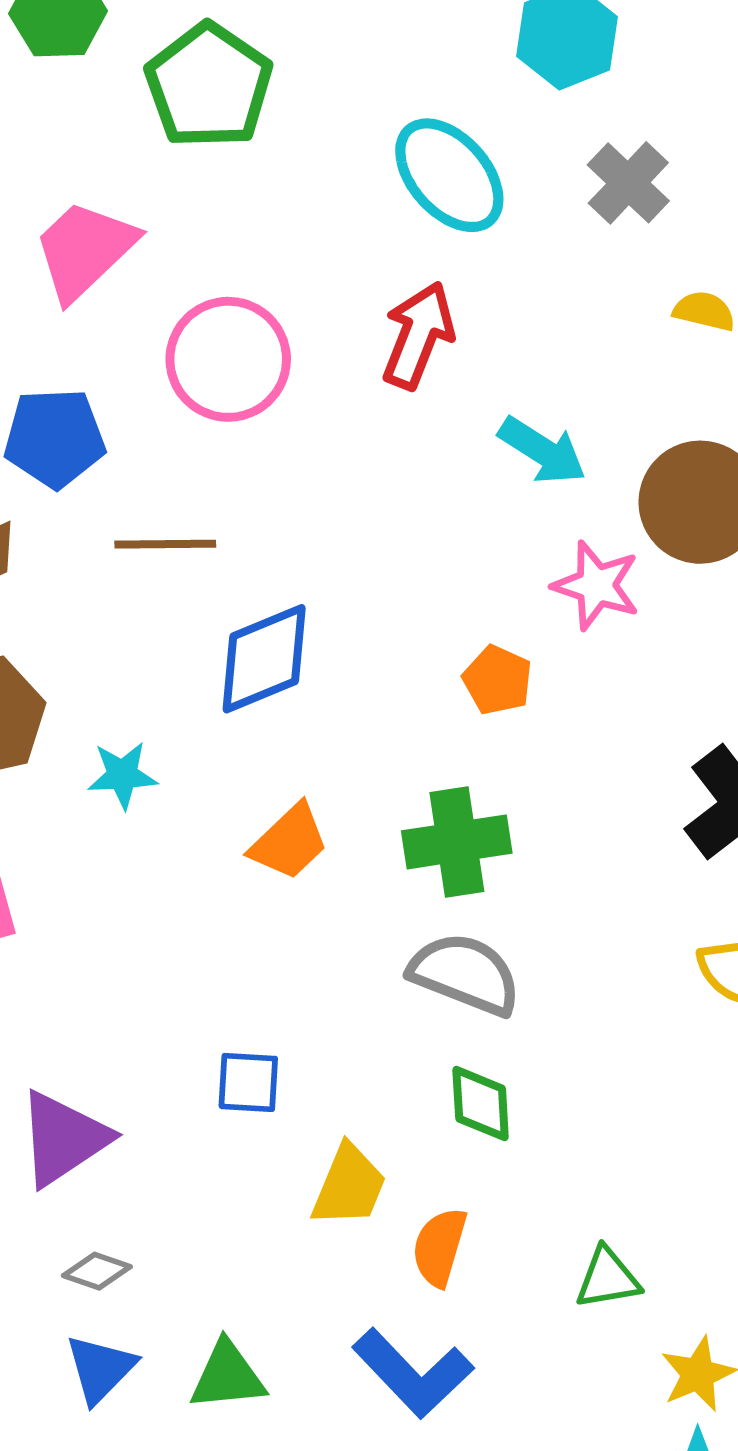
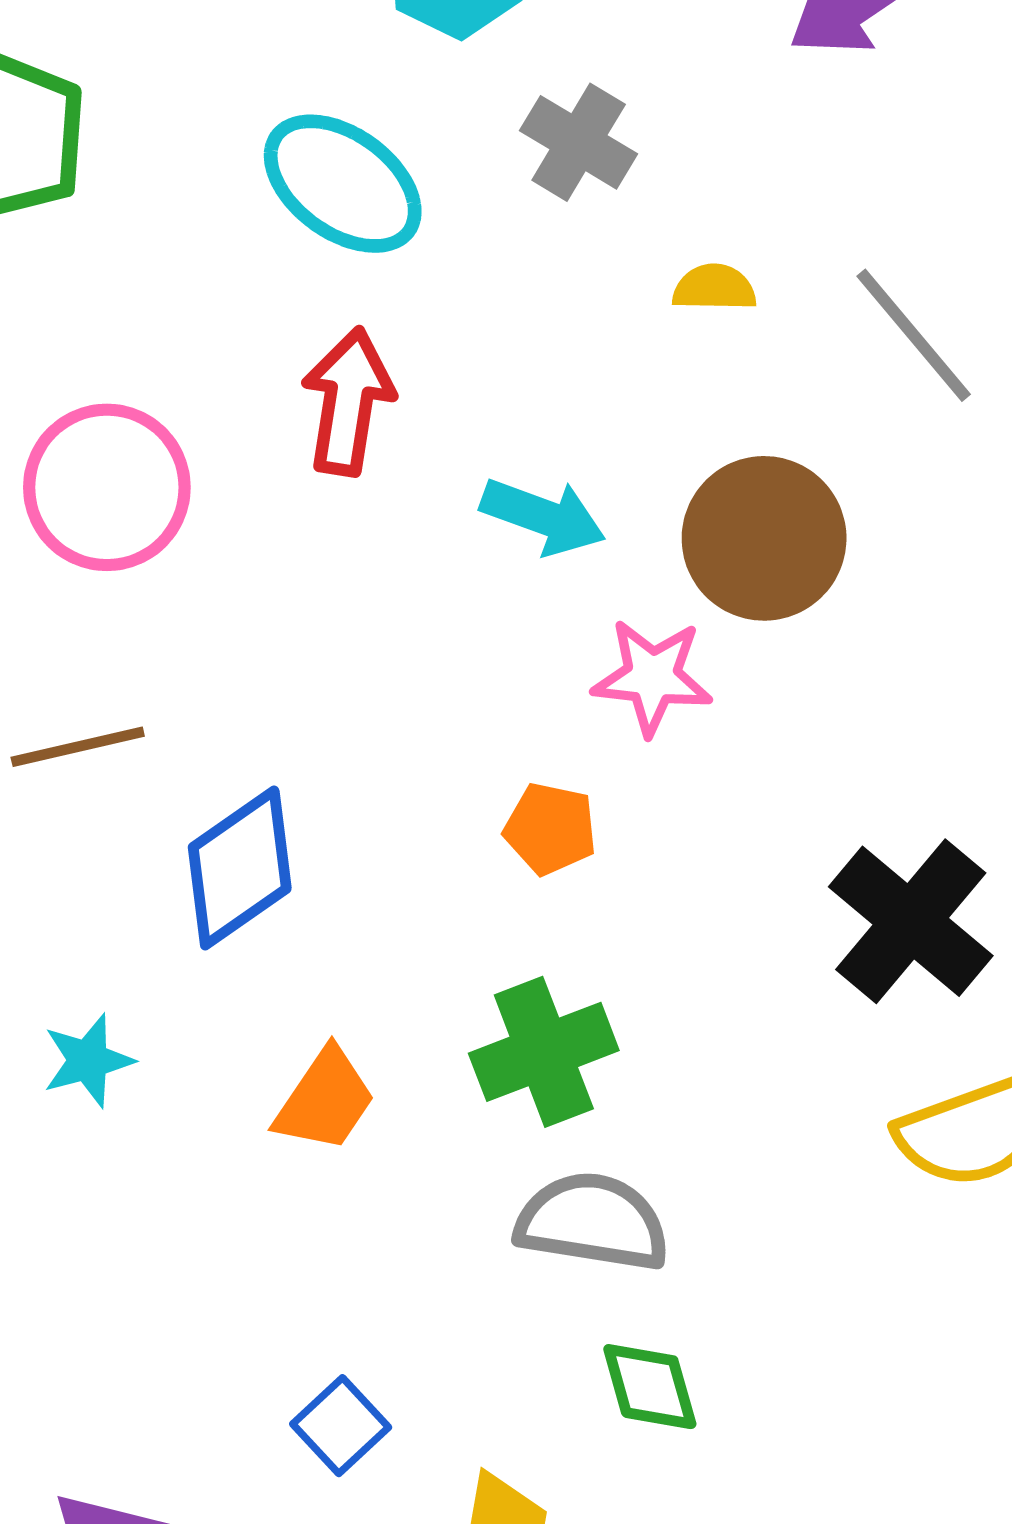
blue square: (248, 1082) -> (341, 1426), turned -34

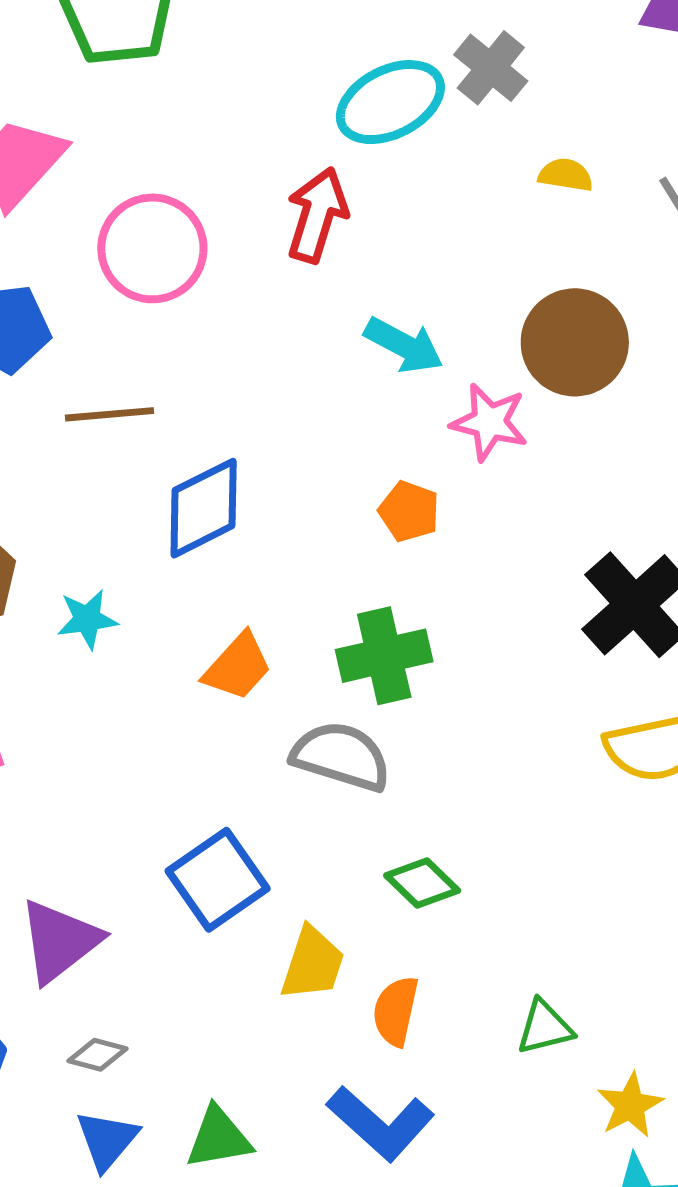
cyan ellipse: (343, 184) -> (390, 102), moved, turned -71
cyan arrow: (543, 516) -> (404, 345), moved
gray semicircle: (592, 1222) -> (341, 756), moved
green diamond: (650, 1387) -> (422, 883), turned -38
blue square: (341, 1426) -> (218, 880), size x1.6

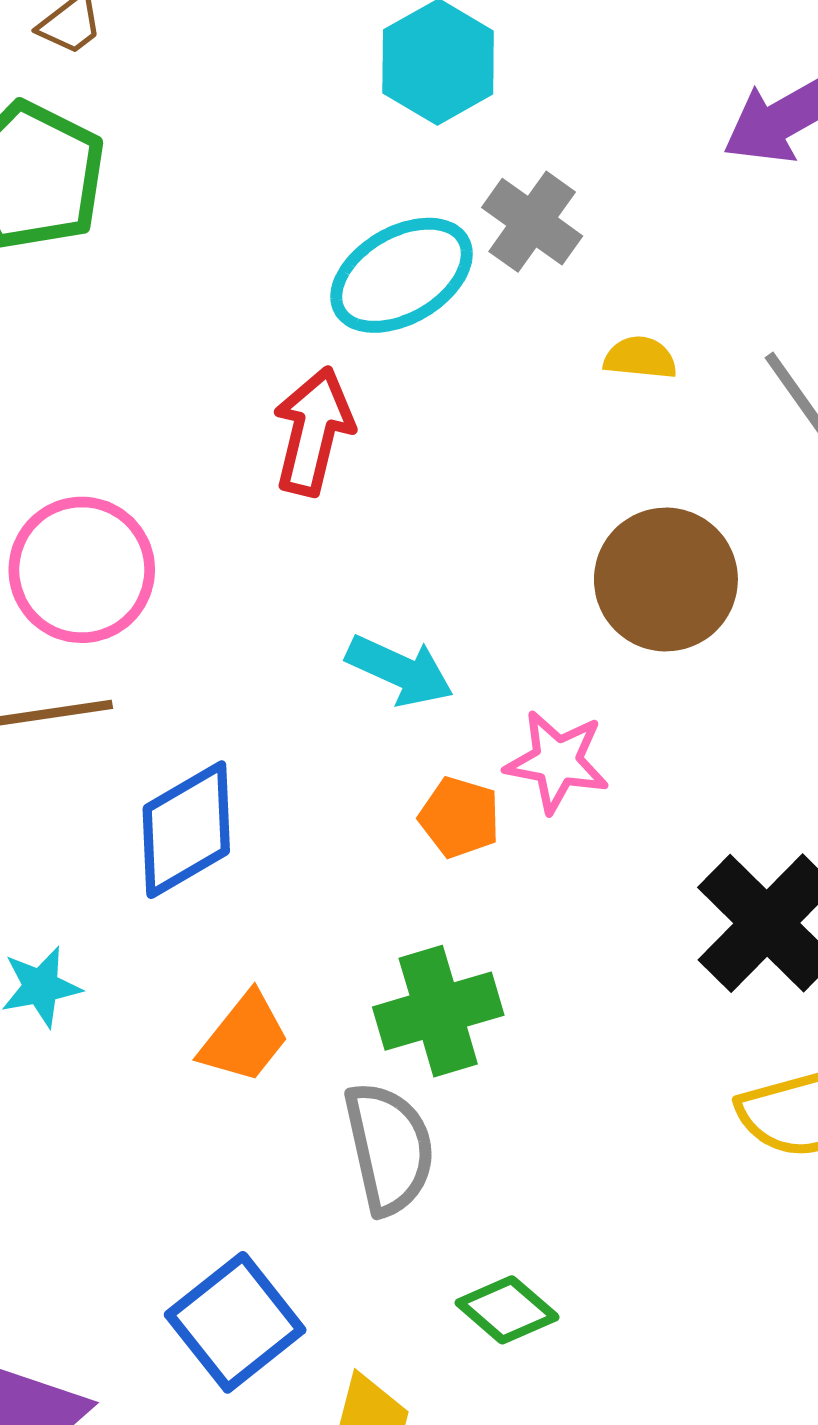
pink circle: (152, 248) -> (82, 570), moved
cyan arrow: (404, 345) -> (400, 671), moved
pink star: (489, 422) -> (557, 762), moved
gray semicircle: (341, 756) -> (389, 1148), turned 64

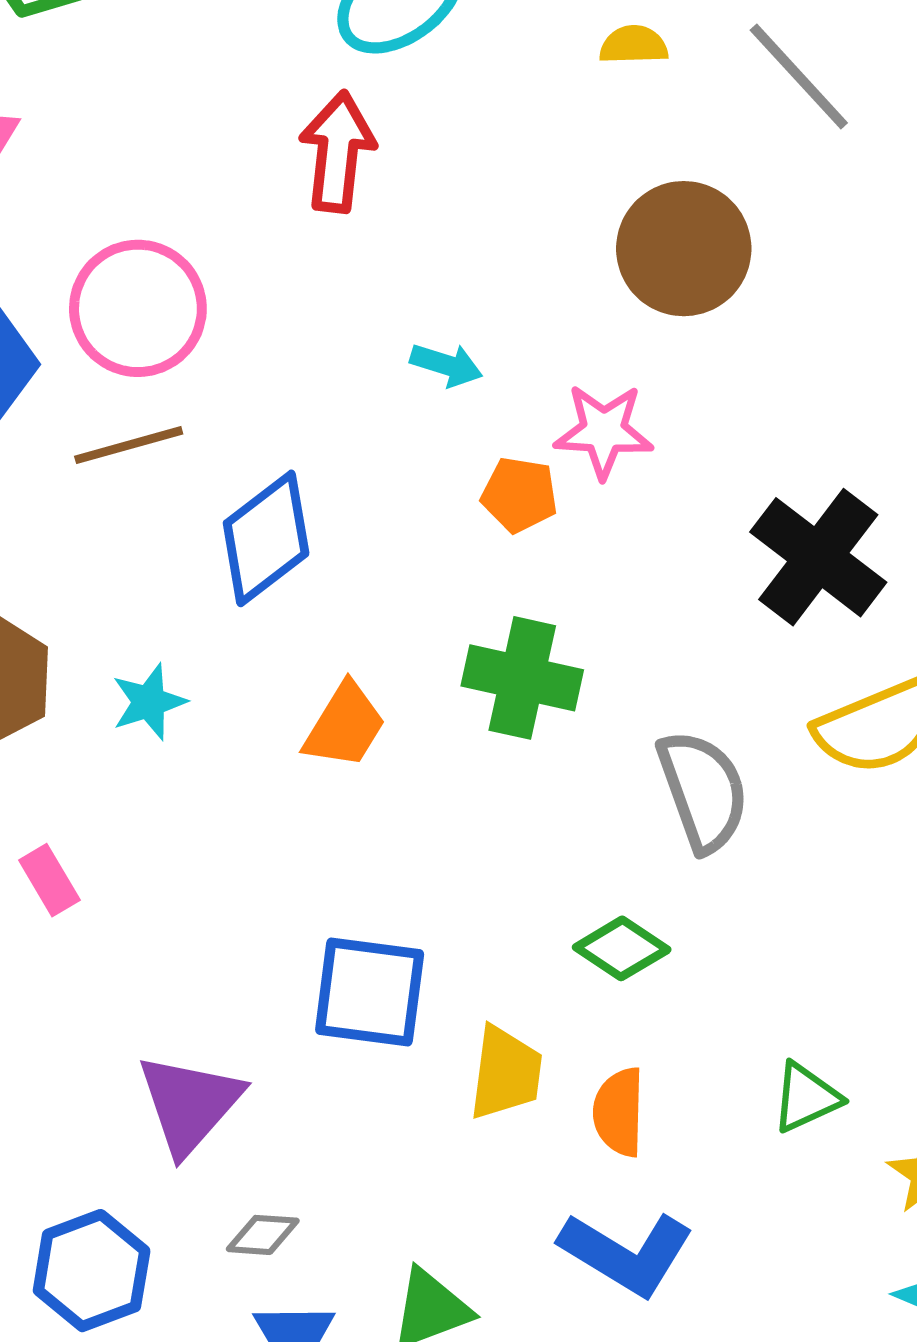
cyan arrow: (400, 671) -> (446, 365), size x0.7
green cross: (438, 1011) -> (522, 678), turned 36
gray semicircle: (389, 1148) -> (703, 791), moved
blue square: (235, 1322) -> (370, 992), turned -37

